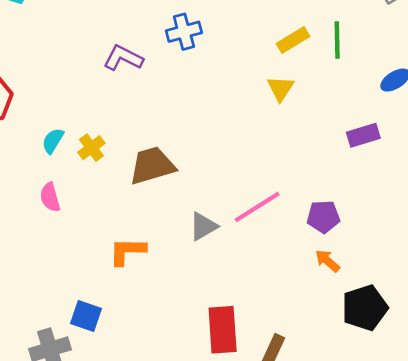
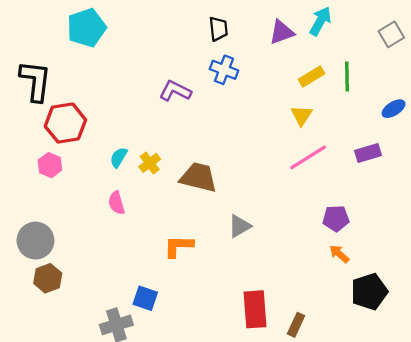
blue cross: (184, 32) -> (224, 70), turned 36
brown trapezoid: (152, 166) -> (198, 177), turned 30
pink line: (257, 207) -> (308, 157), moved

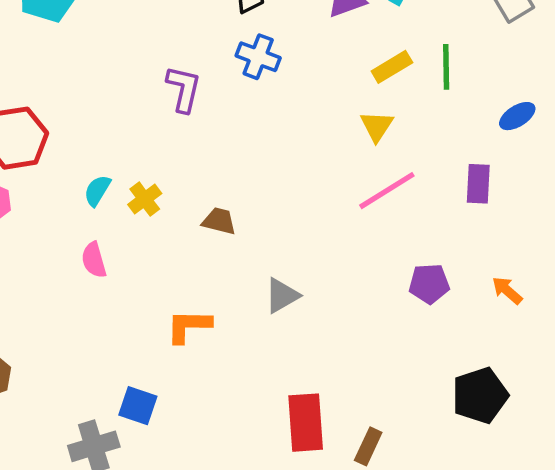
purple L-shape: (175, 91) -> (184, 89), turned 76
purple rectangle: (368, 153) -> (478, 184), turned -70
brown trapezoid: (198, 177) -> (219, 221), size x0.6
orange arrow: (339, 254) -> (507, 290), moved

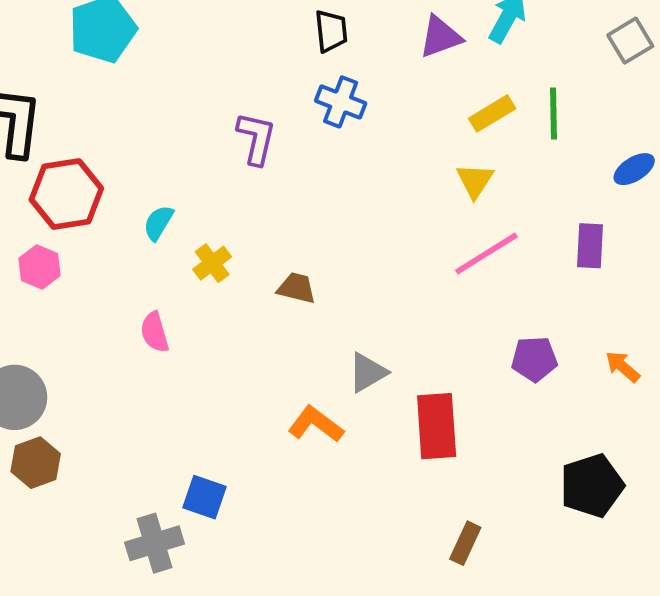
cyan semicircle: (97, 191) -> (158, 223), moved
orange L-shape: (189, 326) -> (316, 424), moved, turned 36
red rectangle: (306, 423) -> (437, 426), moved

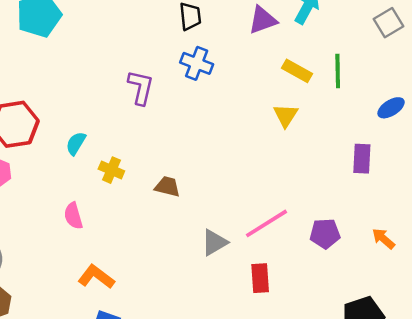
yellow rectangle: (492, 113) -> (297, 71), turned 60
pink line: (486, 253) -> (266, 223), moved
yellow cross: (212, 263) -> (111, 170), turned -30
orange L-shape: (316, 424) -> (96, 277), moved
red rectangle: (437, 426) -> (260, 278), size x0.7

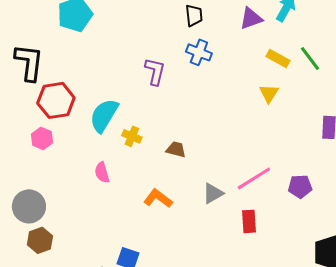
green line: (338, 71) -> (310, 58), turned -36
cyan semicircle: (76, 143) -> (104, 115), size x1.8
orange L-shape: (96, 277) -> (158, 198), moved

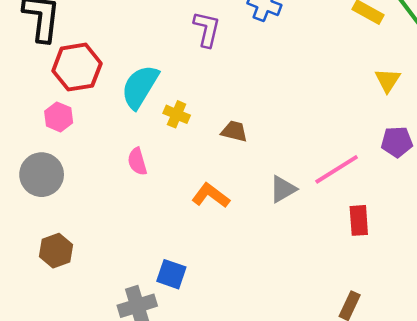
yellow triangle: (269, 93) -> (388, 80), moved
purple pentagon: (300, 186) -> (397, 142), moved
gray circle: (29, 206) -> (42, 175), moved
red rectangle: (249, 221) -> (359, 220), moved

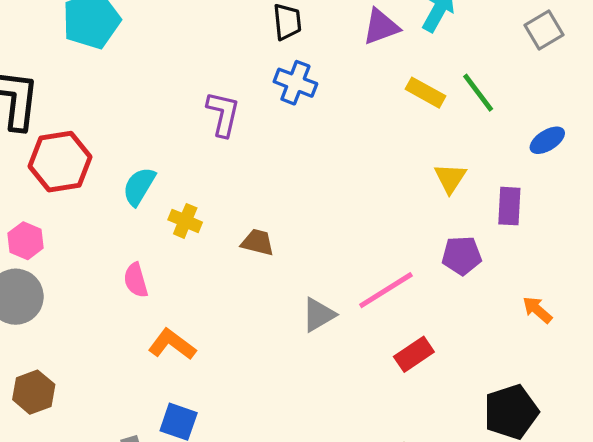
cyan semicircle: (140, 87) -> (139, 186), size x0.7
pink hexagon: (59, 117) -> (25, 241), moved
orange L-shape: (211, 196) -> (172, 344), moved
red rectangle: (359, 220) -> (414, 354), turned 60

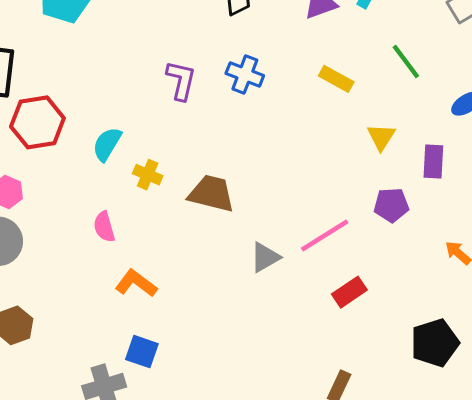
blue cross: (295, 83) -> (245, 75), moved
yellow rectangle: (425, 93) -> (336, 79), moved
brown trapezoid: (258, 242) -> (211, 193), size x1.6

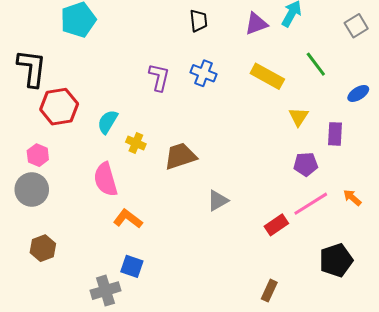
yellow rectangle: (336, 79) -> (267, 76), size x1.4
brown trapezoid: (211, 193) -> (180, 156), turned -32
pink semicircle: (104, 227) -> (106, 179), size x1.6
pink line: (325, 236) -> (311, 204), moved

